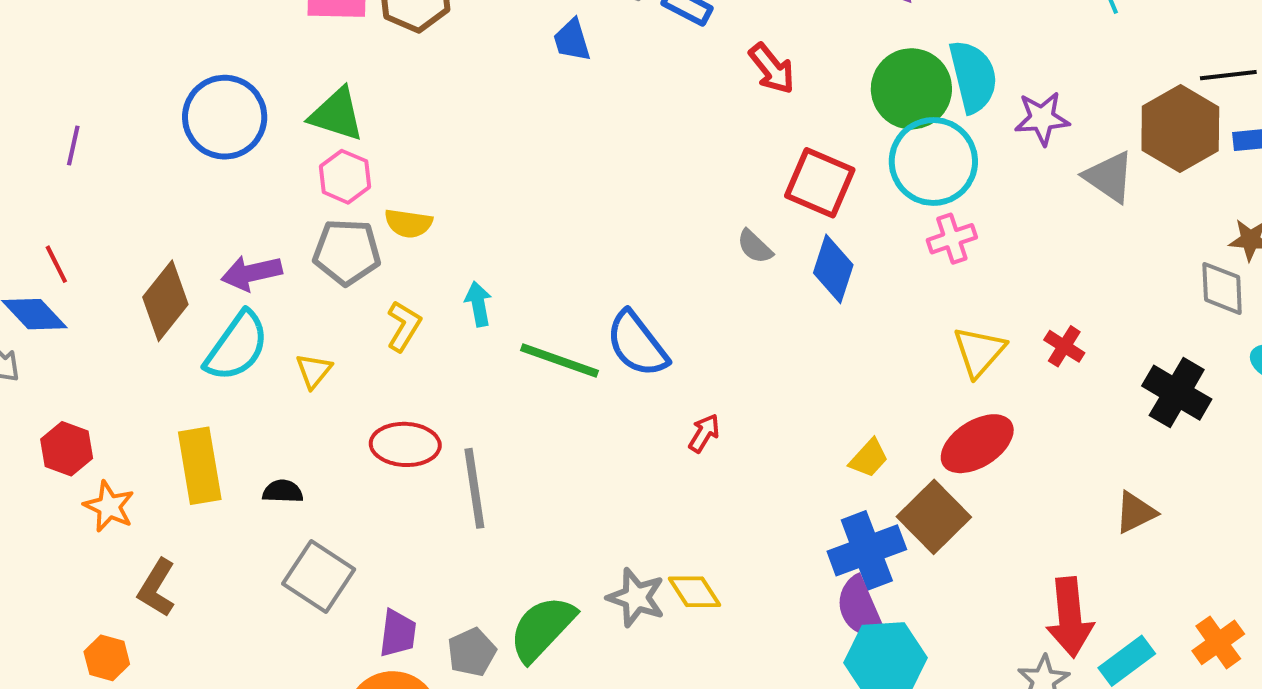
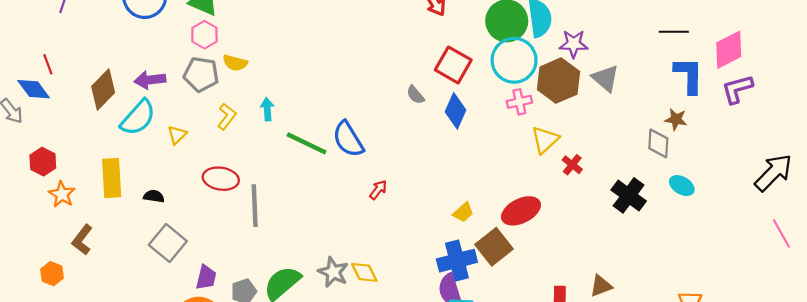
brown hexagon: (1180, 129) -> (558, 81), moved
yellow triangle: (979, 352) -> (545, 140), moved
brown triangle: (1135, 512) -> (601, 286), moved

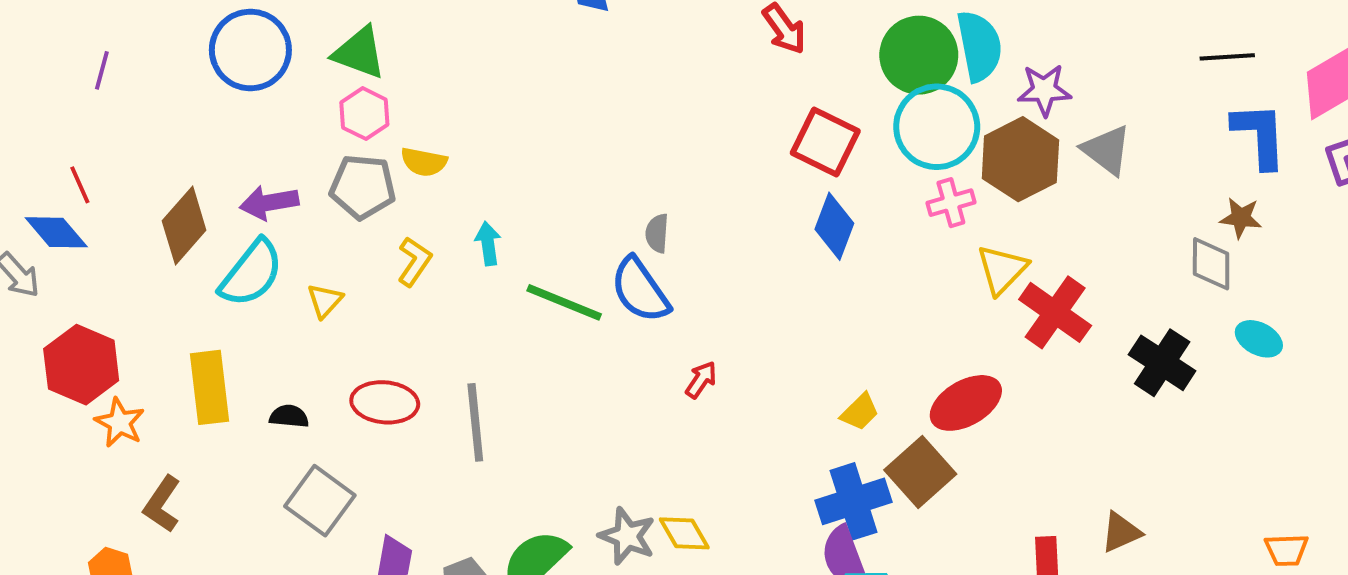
gray semicircle: (415, 95) -> (657, 233), moved, turned 48
red hexagon: (43, 162) -> (81, 365), size x1.5
red cross: (572, 165) -> (1055, 312), size x1.8
red ellipse: (221, 179) -> (385, 402), moved

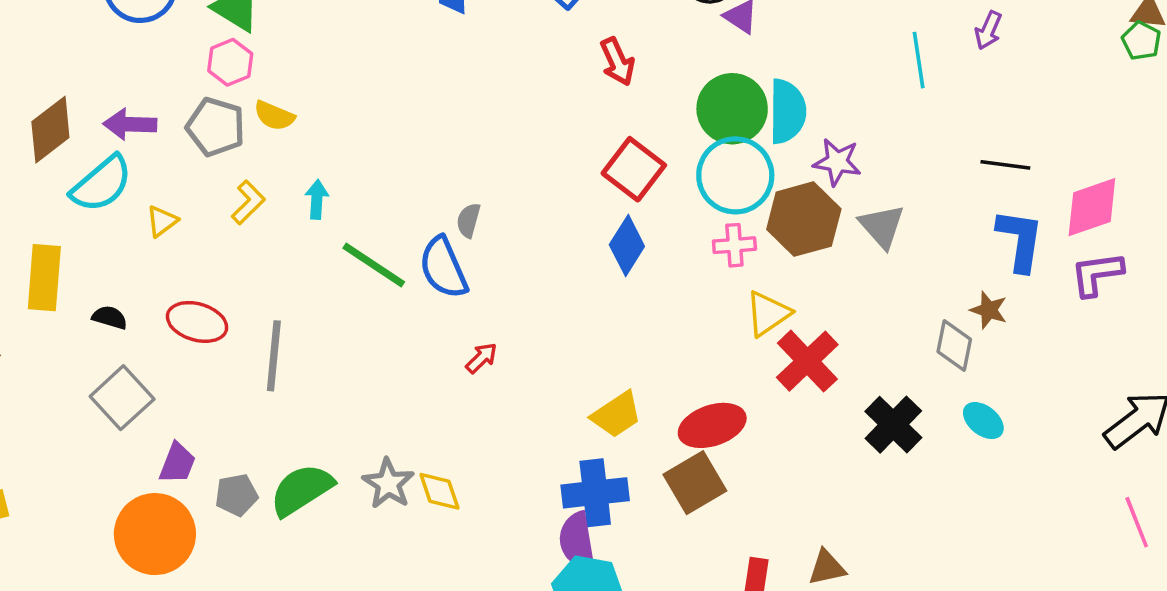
yellow trapezoid: (860, 412) -> (617, 415), size x1.4
brown square: (920, 472) -> (695, 483), moved

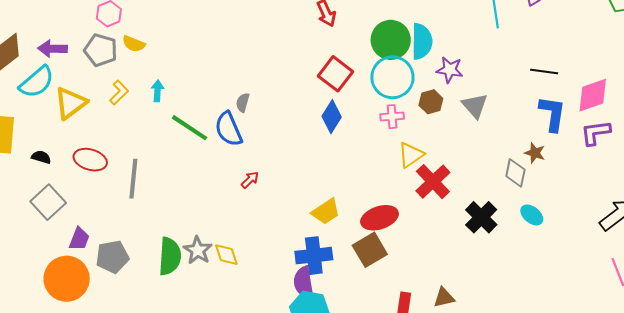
brown hexagon: (804, 219) -> (431, 102), size x0.6
yellow triangle: (162, 221) -> (71, 103), size x1.8
green semicircle: (302, 490) -> (170, 256), moved, turned 126
gray pentagon: (236, 495) -> (112, 257), size x1.4

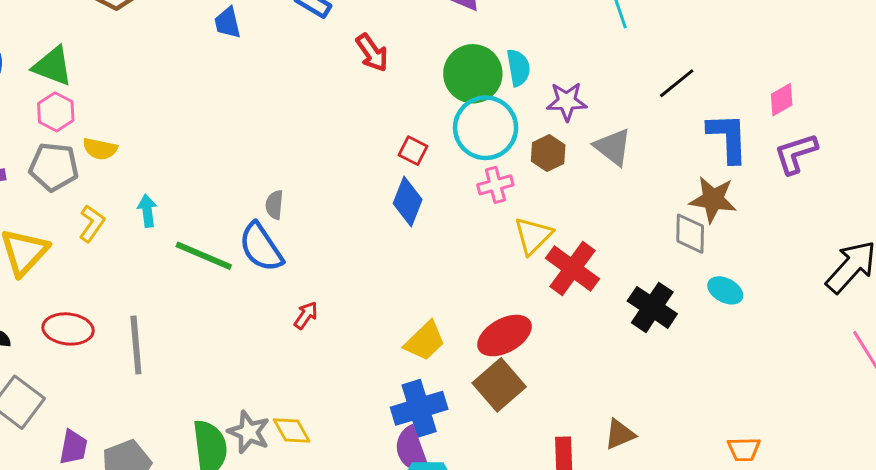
cyan semicircle: (422, 41) -> (518, 68), size x0.7
black line: (544, 71) -> (677, 83), moved, turned -36
red square: (336, 74) -> (413, 151), moved, size x0.6
pink diamond: (593, 95) -> (782, 100), size x0.6
brown star: (535, 153) -> (713, 199), size x1.5

